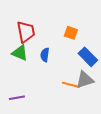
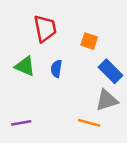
red trapezoid: (26, 32) -> (45, 28), moved
orange line: (71, 85) -> (89, 123), moved

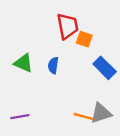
red trapezoid: (45, 28) -> (68, 26), moved
gray triangle: (107, 100) -> (101, 113), moved

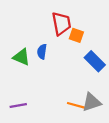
blue semicircle: (53, 65) -> (42, 52), moved

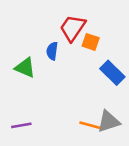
red trapezoid: (61, 24) -> (73, 28), turned -135
blue semicircle: (42, 52) -> (52, 51), moved

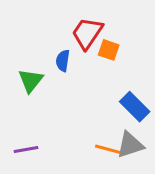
green triangle: (25, 68) -> (31, 81), turned 45
blue rectangle: (112, 73) -> (135, 107), moved

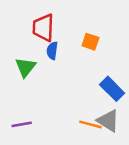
red trapezoid: (87, 33) -> (43, 28), moved, turned -32
gray triangle: (130, 145) -> (108, 121), turned 50

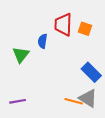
red trapezoid: (43, 28) -> (63, 25), moved
orange square: (90, 42) -> (85, 29), moved

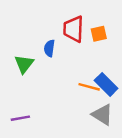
orange square: (85, 29) -> (99, 34), turned -32
orange line: (74, 101) -> (89, 87), moved

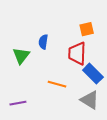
red trapezoid: (73, 29) -> (77, 53), moved
orange line: (89, 87) -> (57, 84), moved

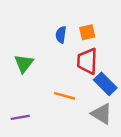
orange square: (87, 29) -> (87, 32), moved
blue semicircle: (43, 42) -> (61, 35), moved

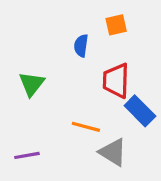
orange square: (87, 32) -> (116, 25), moved
gray triangle: (102, 114) -> (113, 152), moved

